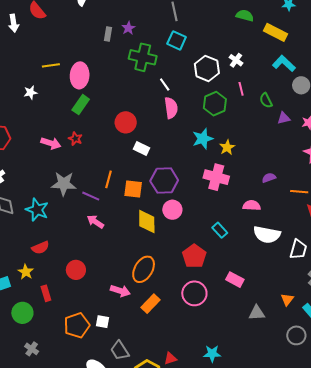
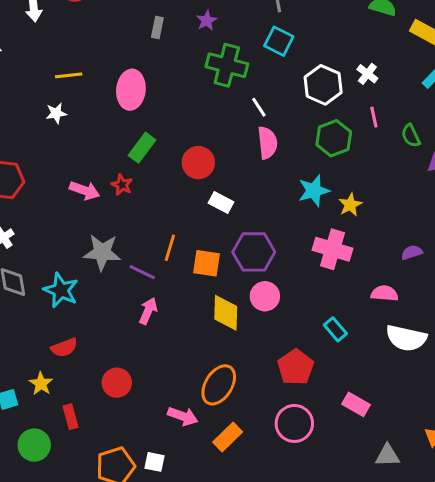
gray rectangle: (108, 34) -> (157, 28), moved
yellow line: (51, 65) -> (69, 75), moved
green rectangle: (81, 105) -> (142, 148), moved
pink arrow: (95, 222) -> (148, 311), turned 78

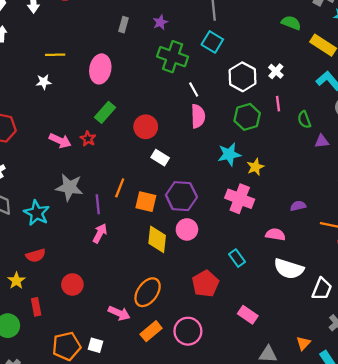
purple line: (142, 272) -> (98, 204), turned 54
pink circle: (294, 423) -> (188, 331), moved

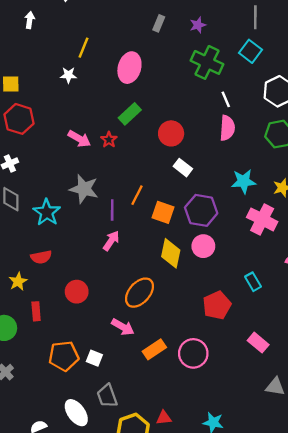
yellow line: (55, 55) -> (83, 48), turned -72
cyan star: (229, 154) -> (244, 181), moved
orange ellipse: (148, 292) -> (139, 293), moved

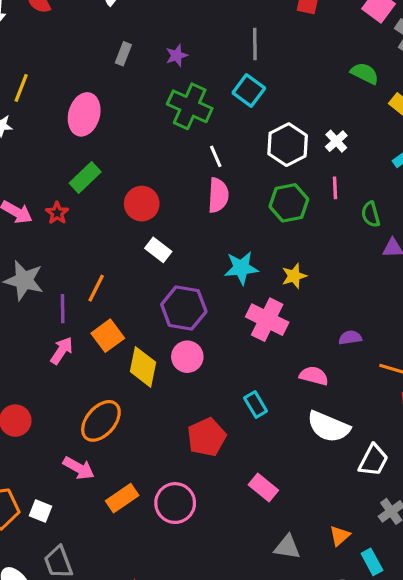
orange square: (163, 212) -> (108, 336), moved, turned 35

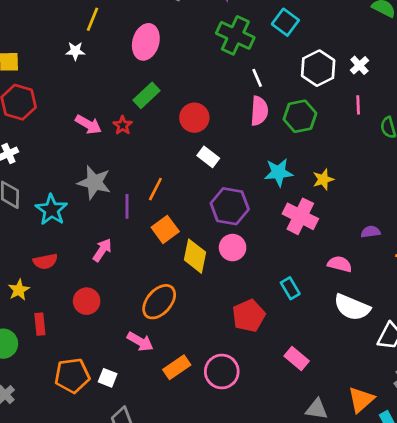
green hexagon: (289, 203) -> (300, 116), moved
pink arrow: (62, 351) -> (102, 250), moved
orange triangle: (340, 536) -> (361, 400), size x1.5

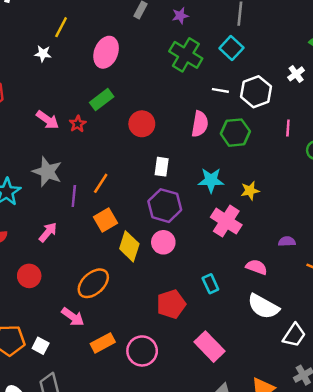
white cross: (359, 65) -> (296, 74), moved
white line: (257, 78) -> (220, 90), moved, turned -63
white rectangle: (208, 157) -> (162, 167), moved, turned 54
pink rectangle: (297, 359) -> (209, 347), size x1.4

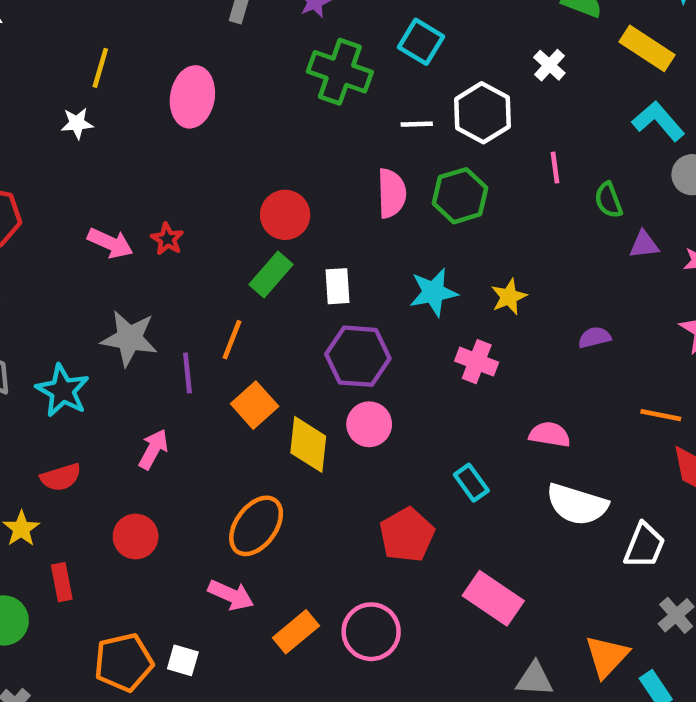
green rectangle: (102, 100) -> (271, 275), moved
pink cross: (226, 221) -> (477, 362), size x0.7
purple semicircle: (287, 241) -> (594, 337), moved

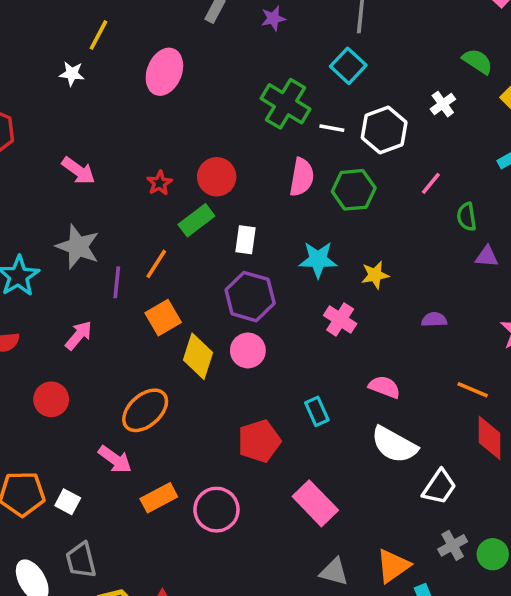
green cross: (340, 72) -> (285, 104), moved
pink line: (555, 168) -> (431, 183), turned 35
red star: (167, 239) -> (159, 183), moved

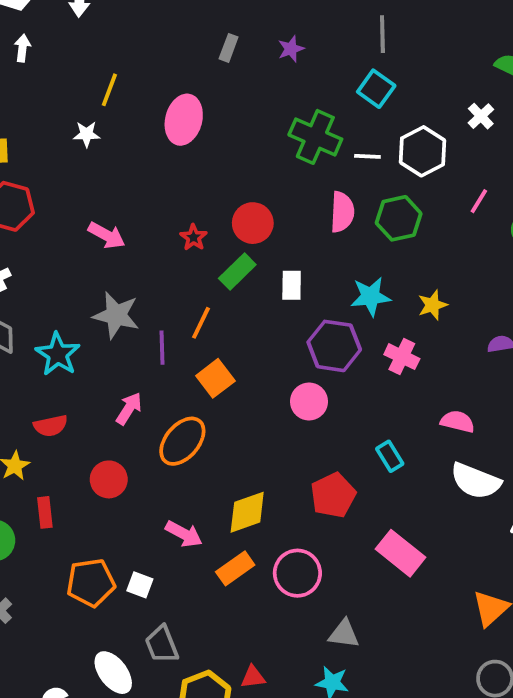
purple hexagon: (250, 297) -> (334, 346), moved
yellow diamond: (198, 356) -> (247, 512), moved, turned 60
orange ellipse: (145, 410) -> (182, 441), moved
gray triangle: (334, 572) -> (344, 634), moved

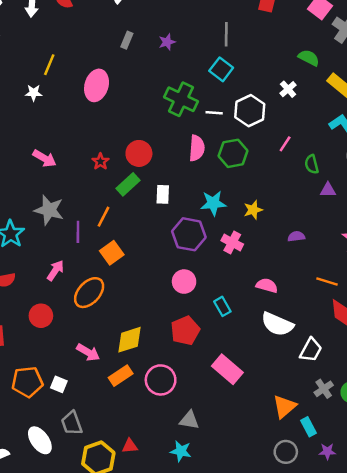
pink circle: (309, 402) -> (184, 282), moved

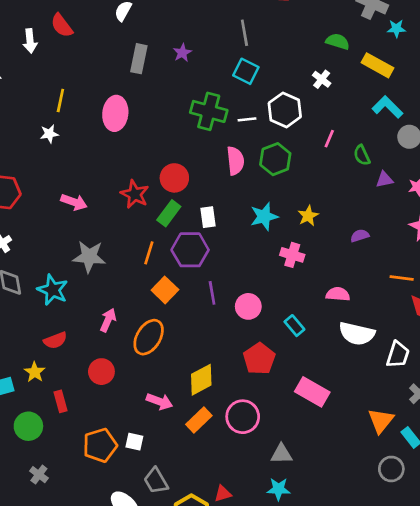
gray rectangle: (127, 40) -> (139, 59), size x1.5
red star: (100, 161) -> (135, 194), size x1.5
purple line: (78, 232) -> (212, 293), moved
purple hexagon: (189, 234) -> (190, 250), moved

